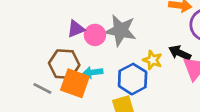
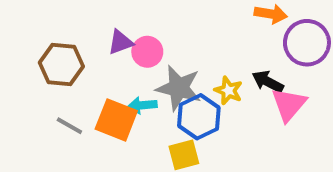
gray star: (120, 30) -> (179, 88), moved
brown hexagon: (64, 64) -> (61, 65), moved

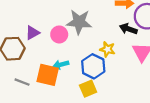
purple triangle: (121, 42) -> (32, 33), moved
black arrow: (268, 82) -> (128, 29), moved
gray star: (179, 88) -> (79, 22), moved

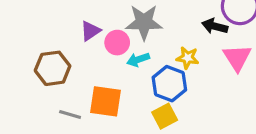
purple triangle: (32, 33) -> (90, 31), moved
cyan arrow: (61, 65) -> (138, 60), moved

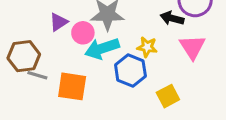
cyan arrow: (138, 60) -> (102, 48), size x1.6
gray line: (70, 115) -> (37, 75), moved
yellow square: (165, 116) -> (168, 96), moved

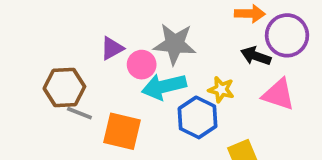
pink triangle: (192, 47) -> (278, 94), turned -44

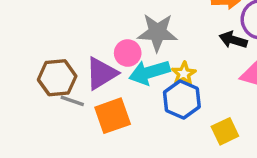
purple triangle: (112, 48) -> (101, 73), moved, size x1.5
yellow star: (221, 90) -> (184, 74), moved, turned 30
orange square: (122, 131) -> (113, 116), turned -30

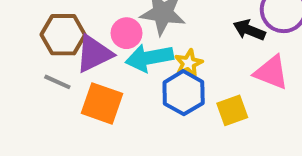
brown hexagon: (57, 78) -> (63, 35), moved
orange square: (113, 116) -> (102, 103), turned 33
yellow square: (225, 131) -> (232, 110), moved

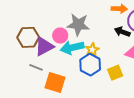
gray line: (57, 82) -> (36, 67), moved
orange square: (102, 103) -> (55, 82), moved

